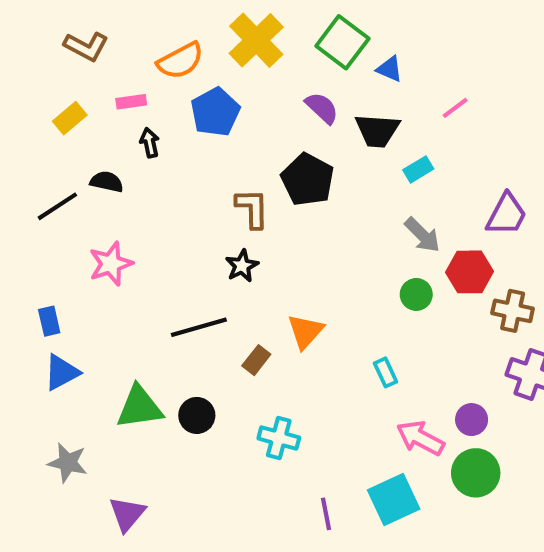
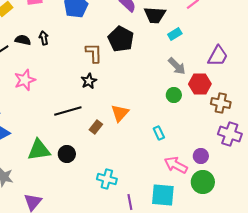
black arrow: (150, 143) -> (44, 38), moved
cyan cross: (279, 438) -> (107, 179), moved
cyan square: (394, 500) -> (163, 195), turned 30

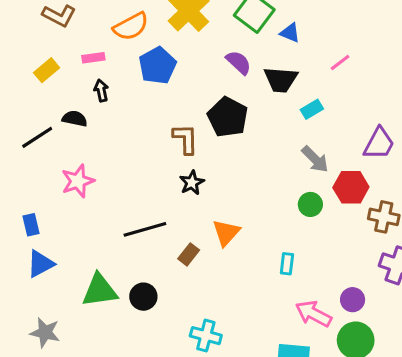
black arrow: (44, 38) -> (101, 91), moved
black star: (89, 81) -> (192, 183), moved
cyan rectangle: (159, 133) -> (287, 264), turned 32

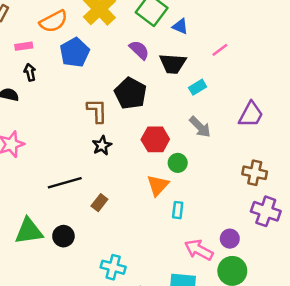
red hexagon: (351, 187) -> (155, 139), moved
green circle: (310, 204) -> (178, 163), moved
orange triangle: (226, 233) -> (158, 185), moved

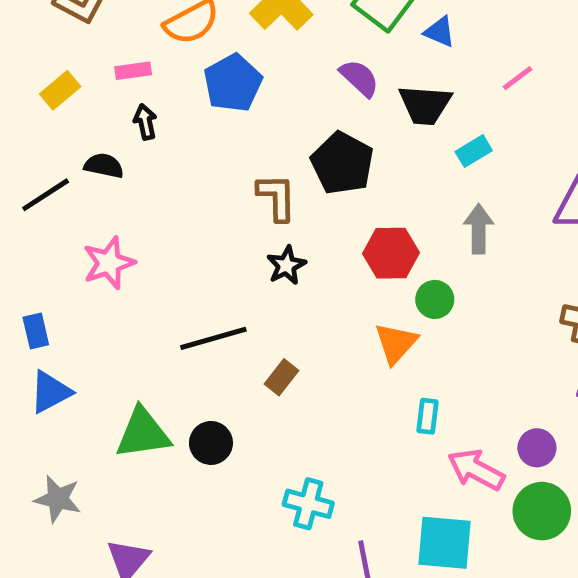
gray arrow: (200, 127) -> (479, 229), turned -135
cyan rectangle: (178, 210) -> (427, 416), moved

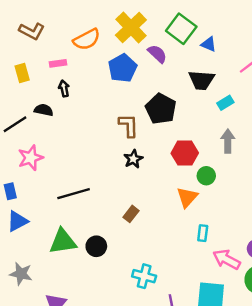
purple semicircle: (359, 78) -> (157, 54), moved
blue pentagon: (233, 83) -> (123, 68), moved
yellow rectangle: (60, 90) -> (22, 73), turned -66
pink star: (109, 263) -> (31, 158), moved
black line: (213, 338) -> (74, 194), moved

